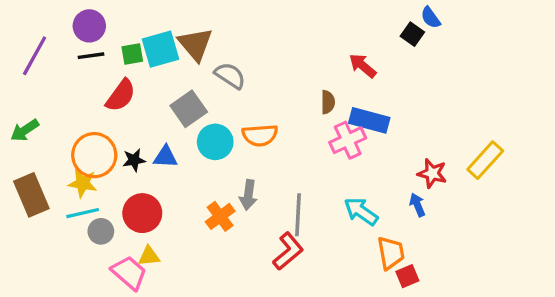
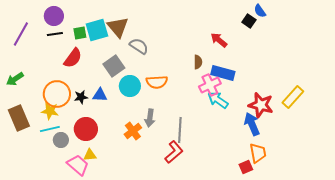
red star: (432, 173) -> (261, 105), size x1.4
blue arrow: (417, 205) -> (252, 124), size x1.6
cyan arrow: (361, 211) -> (218, 100), moved
orange trapezoid: (391, 253) -> (258, 153), moved

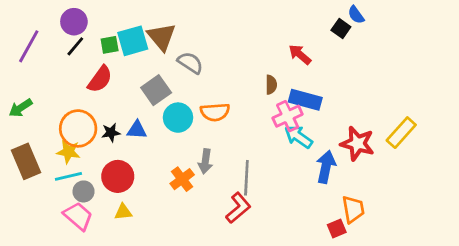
black line: (55, 34) -> (75, 46), turned -42
blue arrow: (252, 124) -> (326, 167), moved, turned 35
pink trapezoid: (78, 165) -> (78, 216), moved

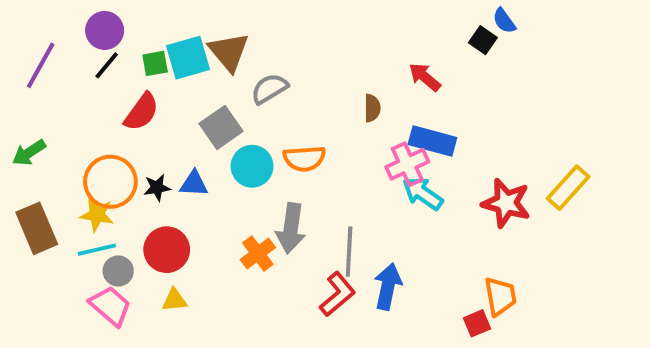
gray semicircle: (190, 63) -> (269, 89), turned -64
brown semicircle: (271, 85) -> (372, 108), moved
gray arrow: (205, 161) -> (291, 228), size x1.4
blue arrow: (326, 167) -> (388, 287), moved

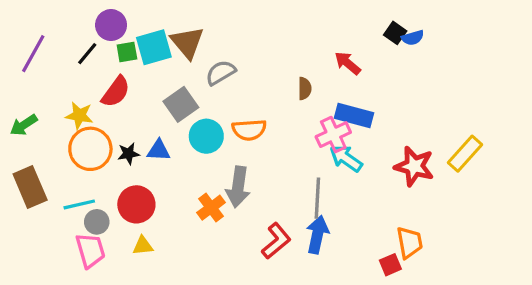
blue semicircle: (504, 21) -> (413, 38), moved, turned -70
purple circle: (105, 30) -> (111, 25), moved
yellow star: (97, 215) -> (79, 116), moved
gray line: (349, 252) -> (317, 198), moved
pink trapezoid: (110, 306) -> (90, 250), turned 33

